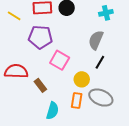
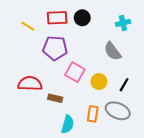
gray semicircle: (96, 40) -> (113, 51), turned -60
black line: (100, 62) -> (124, 85), moved
yellow circle: (82, 79) -> (99, 82), moved
brown rectangle: (40, 85) -> (55, 98), turned -40

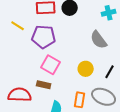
yellow line: (28, 26) -> (18, 26), moved
pink square: (75, 72) -> (51, 65), moved
red semicircle: (30, 84) -> (20, 95), moved

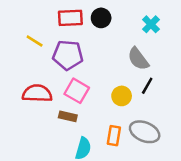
cyan cross: (109, 13) -> (151, 24), turned -32
black line: (110, 72) -> (147, 86), moved
red semicircle: (20, 95) -> (37, 93), moved

